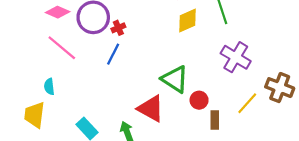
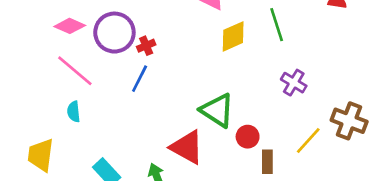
purple cross: (236, 57) -> (294, 83), size x0.7
cyan semicircle: (49, 87) -> (74, 112), moved

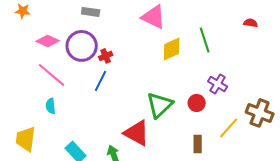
green triangle: (217, 110) -> (160, 105), turned 44
red circle: (248, 137) -> (197, 103), moved

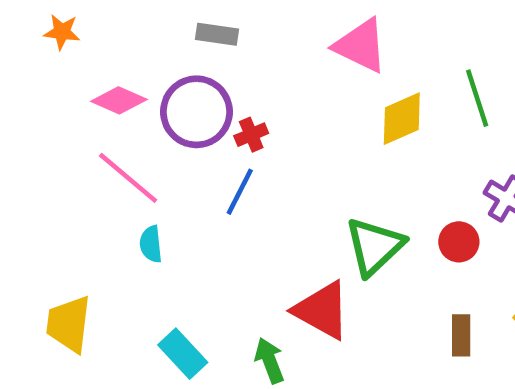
cyan semicircle: (51, 106) -> (151, 244), moved

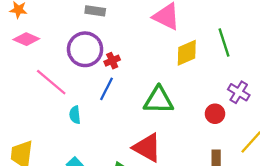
pink diamond: (119, 100) -> (26, 39), moved
cyan semicircle: (151, 244) -> (75, 115), moved
green triangle: (374, 246) -> (158, 100), moved, turned 44

